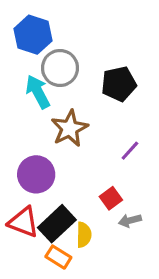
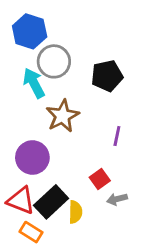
purple line: (130, 151) -> (117, 136), turned -30
orange rectangle: (58, 257) -> (31, 232), moved

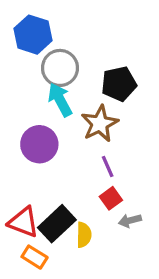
cyan arrow: (34, 83) -> (60, 100), moved
brown star: (62, 116) -> (100, 124), moved
purple line: (117, 136) -> (108, 166), moved, turned -36
purple circle: (32, 158) -> (39, 144), moved

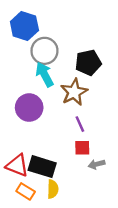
red square: (111, 198) -> (82, 148), turned 35
black rectangle: (57, 224) -> (42, 167), turned 60
yellow semicircle: (84, 235) -> (53, 189), moved

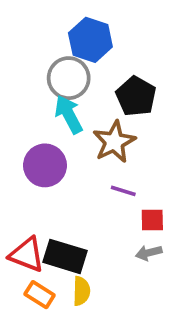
blue hexagon: (24, 26) -> (90, 40), moved
black pentagon: (88, 63) -> (136, 96), turned -30
purple line: (80, 124) -> (123, 191), turned -49
red square: (82, 148) -> (152, 220), moved

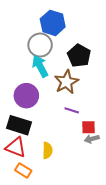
gray arrow: (149, 253) -> (92, 139), moved
black rectangle: (65, 256) -> (19, 125), moved
yellow semicircle: (81, 291) -> (47, 150), moved

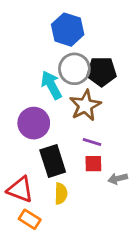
gray circle: (40, 45) -> (74, 69), moved
black pentagon: (79, 56) -> (102, 72), turned -30
black rectangle: (19, 125) -> (53, 161), moved, turned 55
red square: (89, 127) -> (93, 164), moved

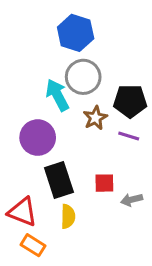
black pentagon: (102, 72) -> (130, 101), moved
brown star: (85, 105) -> (95, 118), size x0.7
purple line: (92, 142) -> (129, 136), moved

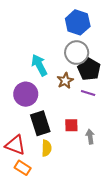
blue hexagon: (76, 33) -> (78, 22), moved
gray circle: (83, 77) -> (77, 53), moved
black pentagon: (130, 101) -> (89, 69), turned 30
gray arrow: (132, 200) -> (90, 137), turned 96

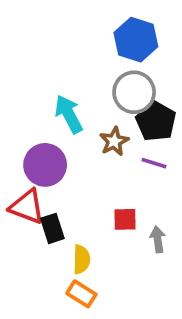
black rectangle: (40, 123) -> (52, 228), moved, size x0.7
red triangle: (15, 145) -> (27, 207), moved
orange rectangle: (23, 168) -> (81, 294), moved

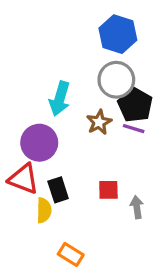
cyan arrow: (69, 114) -> (60, 99), turned -136
purple line: (154, 163) -> (134, 129), moved
black rectangle: (52, 228) -> (58, 190), moved
yellow semicircle: (81, 259) -> (44, 210), moved

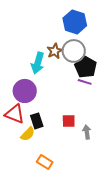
brown star: (99, 122) -> (55, 51), moved
yellow semicircle: (44, 210) -> (28, 134), turned 42

